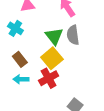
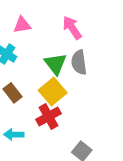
cyan arrow: (21, 79) -> (14, 134), moved

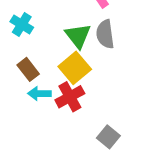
cyan arrow: (14, 134) -> (39, 94), moved

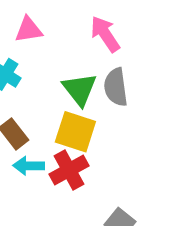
yellow square: (75, 68) -> (75, 132), turned -32

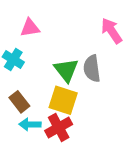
pink arrow: (105, 34) -> (112, 31), moved

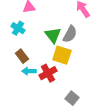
gray semicircle: (92, 69) -> (70, 34), turned -144
yellow square: (63, 100) -> (62, 55), moved

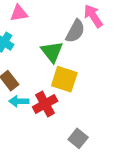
gray semicircle: (70, 34) -> (75, 31), moved

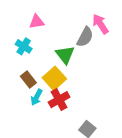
yellow square: (64, 79) -> (54, 78), moved, turned 30
cyan arrow: (19, 101) -> (37, 97), turned -63

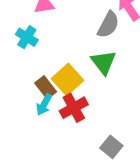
green triangle: (65, 55) -> (104, 62), moved
brown rectangle: (28, 79) -> (46, 87), moved

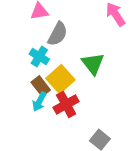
gray semicircle: (108, 25) -> (58, 34), moved
cyan cross: (27, 37) -> (39, 57), moved

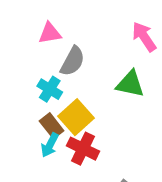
green triangle: (93, 64) -> (130, 84), moved, turned -40
red cross: (66, 104) -> (83, 149), turned -35

